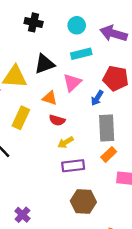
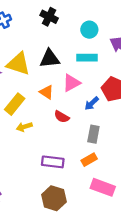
red semicircle: (57, 120) -> (62, 117), moved
gray rectangle: (107, 128) -> (93, 134), size x0.7
yellow arrow: (66, 142) -> (24, 127), moved

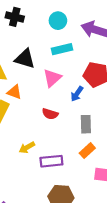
black triangle: (50, 59) -> (25, 59), turned 35
orange triangle: (47, 92) -> (14, 92), moved
yellow arrow: (24, 127) -> (27, 147), moved

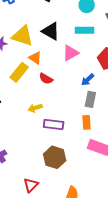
blue arrow: (77, 94) -> (88, 80), moved
red semicircle: (50, 114) -> (46, 79), moved
orange rectangle: (87, 151) -> (87, 122), turned -64

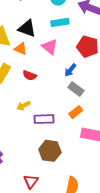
pink triangle: (71, 53) -> (50, 47), turned -42
orange triangle: (35, 58) -> (21, 49), moved
gray rectangle: (90, 99) -> (76, 89), turned -56
orange rectangle: (87, 122) -> (76, 112), turned 64

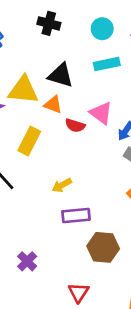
pink triangle: (50, 47) -> (101, 113), moved
red semicircle: (30, 75) -> (75, 125), moved
purple rectangle: (44, 119) -> (76, 215), moved

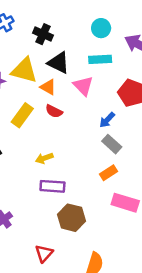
black cross: (49, 23) -> (43, 34), moved
pink triangle: (101, 113) -> (83, 86), moved
red semicircle: (75, 125) -> (54, 111), moved

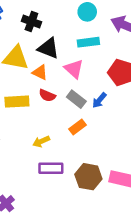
yellow rectangle: (22, 115) -> (17, 102), turned 55
gray rectangle: (112, 144) -> (76, 99), moved
orange rectangle: (108, 173) -> (77, 127), moved
brown hexagon: (72, 218) -> (88, 177), moved

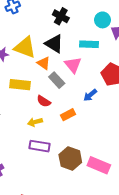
cyan circle: (87, 12) -> (102, 20), moved
black cross: (31, 22) -> (61, 16), moved
red semicircle: (47, 95) -> (44, 101), moved
gray rectangle: (76, 99) -> (57, 80), moved

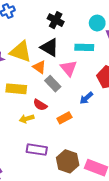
yellow arrow: (35, 122) -> (27, 119), moved

